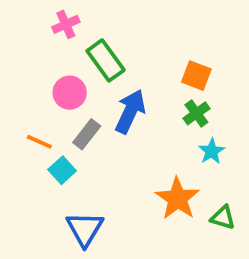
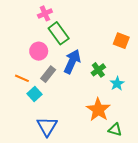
pink cross: (66, 24) -> (45, 13), moved
orange square: (196, 76) -> (121, 41), moved
green cross: (196, 113) -> (98, 70), moved
green triangle: (223, 217) -> (115, 130), moved

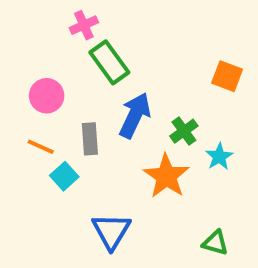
pink circle: (39, 51) -> (47, 96), moved
gray rectangle: (48, 74) -> (90, 139), turned -42
orange star: (98, 110) -> (166, 176), moved
blue triangle: (47, 126) -> (111, 231), moved

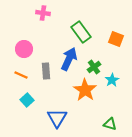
pink cross: (84, 25) -> (43, 13), turned 32
green rectangle: (109, 62) -> (81, 32), moved
cyan square: (64, 176) -> (27, 100), moved

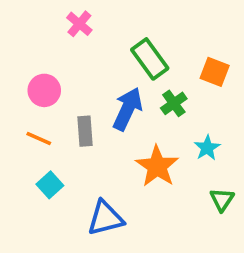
pink cross: (43, 13) -> (79, 24), turned 32
green cross: (94, 67) -> (174, 103), moved
blue triangle: (57, 118) -> (105, 218), turned 45
green triangle: (110, 124) -> (222, 200), moved, turned 48

